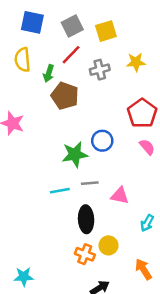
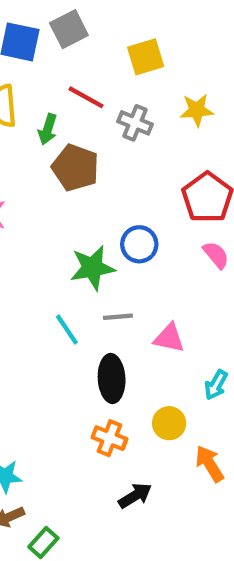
gray square: (72, 26) -> (69, 29), moved
red line: (71, 55) -> (86, 97), turned 75
gray cross: (100, 70) -> (135, 123), turned 36
cyan line: (60, 191) -> (67, 329), turned 66
yellow circle: (108, 245) -> (169, 423), moved

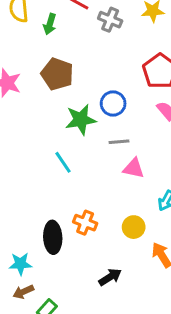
brown pentagon: (75, 168) -> (57, 74), moved
gray line: (118, 317) -> (119, 142), moved
black ellipse: (112, 378) -> (53, 237), moved
orange cross: (109, 438) -> (85, 223), moved

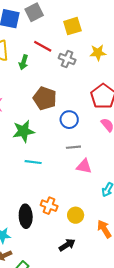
brown pentagon: (57, 74) -> (45, 98), moved
green star: (81, 120) -> (24, 131), moved
cyan line: (63, 162) -> (33, 162), turned -49
yellow circle: (134, 227) -> (76, 215), moved

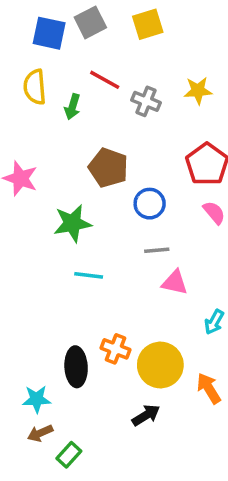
yellow square: (72, 26) -> (148, 24), moved
yellow circle: (76, 215) -> (160, 365), size x1.6

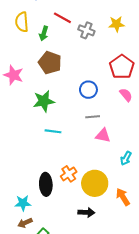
brown pentagon: (108, 168) -> (50, 63), moved
orange cross: (116, 349) -> (69, 174), turned 35
black arrow: (146, 415) -> (86, 212), turned 35

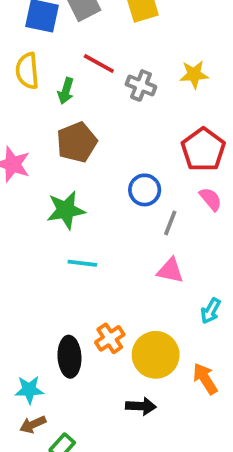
brown pentagon: (50, 63) -> (77, 142), turned 30
gray line: (93, 117) -> (170, 223), moved, turned -64

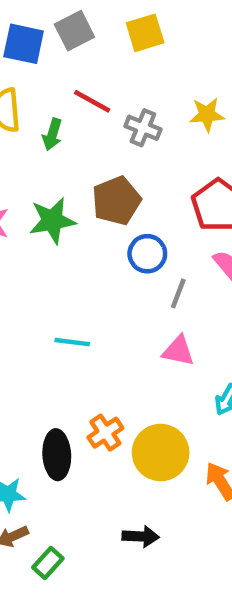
brown pentagon: (77, 142) -> (116, 201), moved
green star: (66, 210) -> (52, 221), moved
black arrow: (141, 406) -> (141, 536), moved

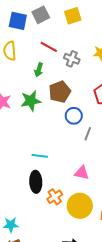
green arrow: (52, 134) -> (39, 70), moved
pink triangle: (178, 351) -> (82, 173), moved
black ellipse: (57, 455) -> (36, 182), moved

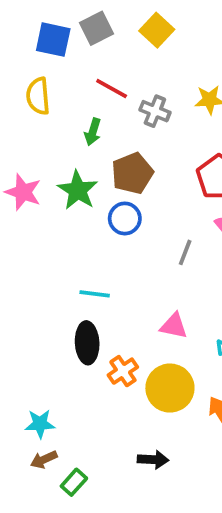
yellow square: (73, 16) -> (157, 30), turned -30
green star: (31, 101) -> (78, 190), turned -30
blue circle: (74, 116) -> (125, 218), moved

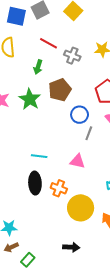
blue circle: (125, 218) -> (80, 115), moved
pink triangle: (174, 326) -> (77, 161), moved
orange cross: (123, 371) -> (59, 188), moved, turned -35

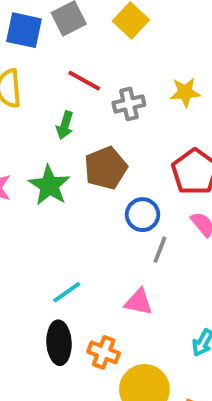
gray cross: (72, 56) -> (129, 104), turned -35
cyan line: (39, 156) -> (67, 292), turned -42

